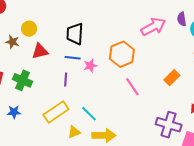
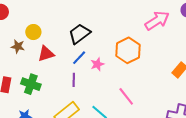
black trapezoid: (75, 34) -> (79, 34), turned 55
blue line: (73, 58) -> (79, 58), turned -49
pink line: (132, 87) -> (126, 96), moved

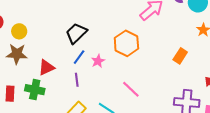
yellow circle: (33, 32) -> (19, 31), moved
brown star: (18, 46) -> (17, 54), size x1.5
red triangle: (46, 54) -> (46, 67), moved

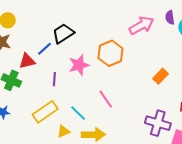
blue line: (79, 57) -> (45, 49), moved
pink star: (98, 61) -> (79, 65), size x1.5

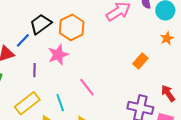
orange hexagon: (110, 53) -> (72, 27), moved
cyan line: (78, 113) -> (60, 103), turned 30

